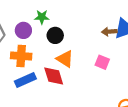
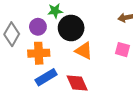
black circle: (55, 35) -> (71, 28), size x1.5
red diamond: (54, 76) -> (77, 83), moved

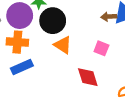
purple circle: (38, 27) -> (20, 16), size x1.5
red diamond: (77, 83) -> (88, 77), moved

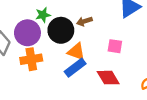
brown arrow: (109, 17) -> (84, 21), moved
blue rectangle: (22, 67) -> (75, 68), moved

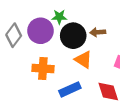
orange cross: (31, 59) -> (43, 68), moved
blue rectangle: (75, 68) -> (70, 89), moved

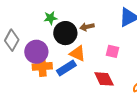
purple circle: (40, 31) -> (36, 52), moved
blue rectangle: (70, 89) -> (66, 68), moved

